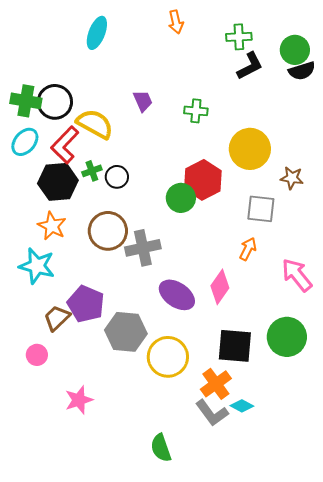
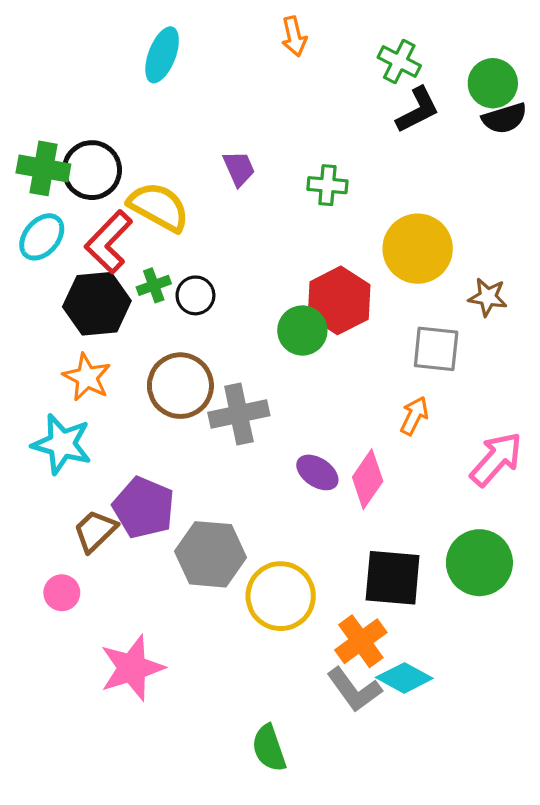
green cross: (239, 37) -> (399, 62), turned 30
pink arrow: (297, 275) -> (496, 459), turned 81
purple ellipse: (177, 295) -> (317, 472), moved, size x0.7
pink star: (79, 400) -> (132, 668), size x1.4
cyan diamond: (242, 406) -> (404, 678), size x1.4

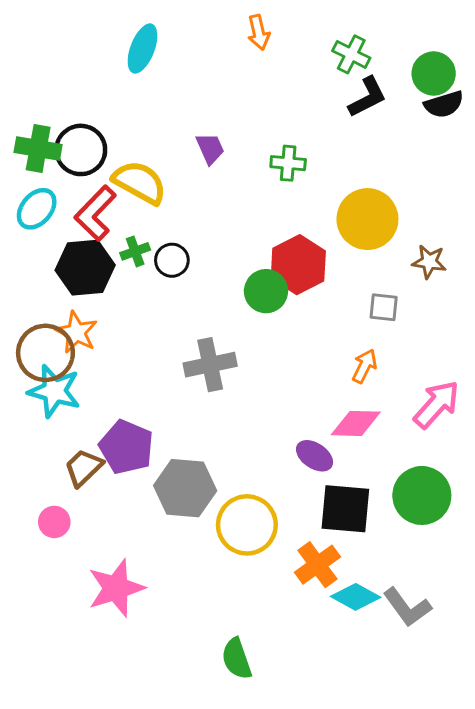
gray square: (436, 349) -> (384, 307), size x0.7
brown circle: (180, 386) -> (45, 353), moved
purple ellipse: (317, 472) -> (315, 456), moved
pink diamond: (368, 479) -> (356, 423), moved, turned 57
gray L-shape: (354, 690) -> (407, 607), moved

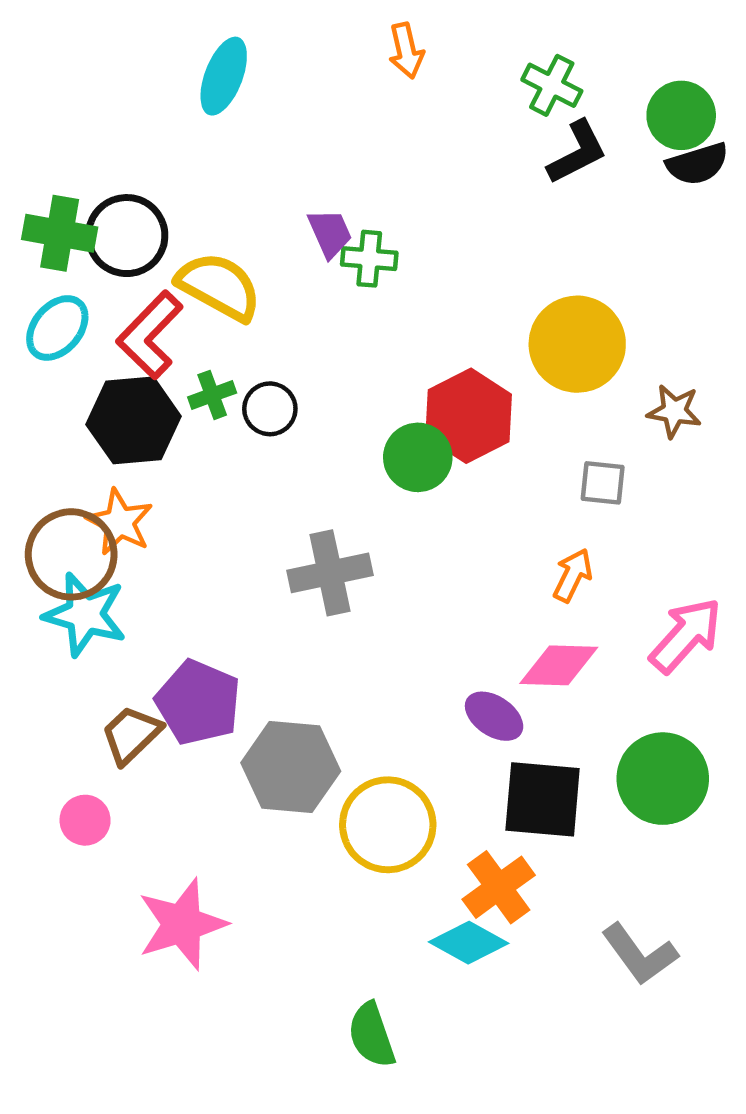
green cross: (288, 163) -> (369, 259), moved
cyan diamond: (356, 597) -> (469, 943), moved

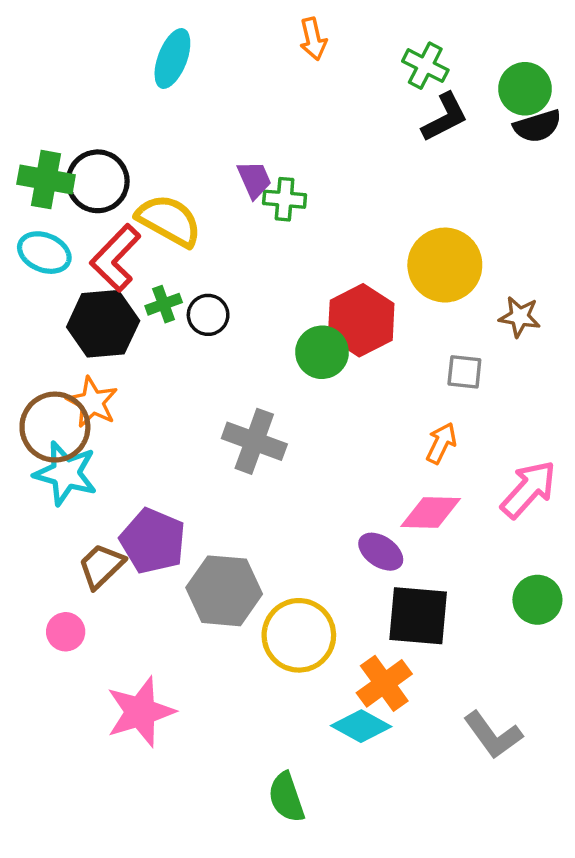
cyan ellipse: (57, 328) -> (44, 253), turned 72
gray cross: (330, 573) -> (254, 441), turned 32
green circle: (663, 779) -> (537, 600), moved, size x0.7

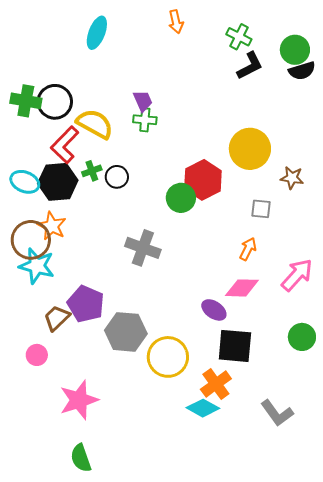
green cross: (285, 199) -> (145, 120), moved
cyan ellipse: (44, 253) -> (25, 182), moved
green semicircle: (286, 797) -> (81, 458), moved

